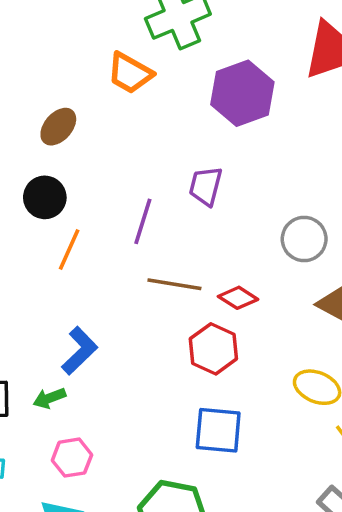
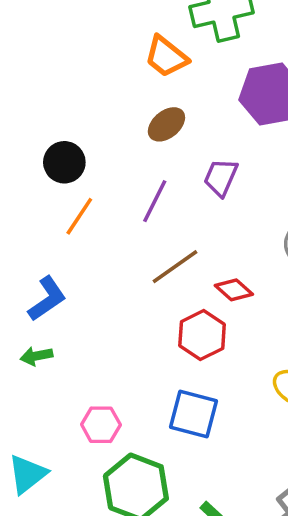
brown ellipse: (58, 127) -> (166, 124), moved
brown line: (174, 284) -> (175, 267), turned -54
blue L-shape: (80, 351) -> (47, 299), moved
pink hexagon: (72, 458) -> (101, 425), moved

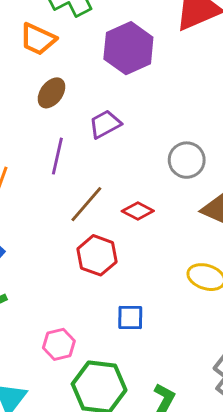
purple trapezoid: (221, 177) -> (105, 124), turned 52
red hexagon: (202, 335) -> (97, 255), moved
blue square: (194, 414) -> (130, 317), size x0.7

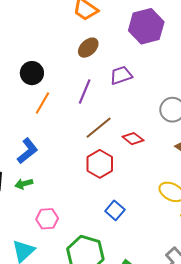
blue square: (130, 317) -> (115, 210), turned 30
pink hexagon: (59, 344) -> (47, 219), moved

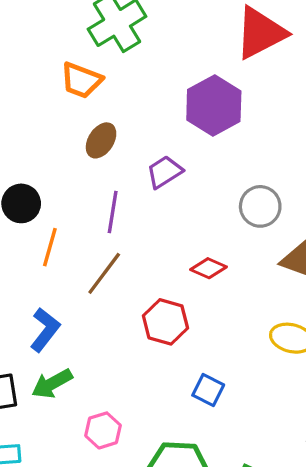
purple hexagon: (146, 26) -> (214, 106), moved
brown line: (99, 128) -> (104, 273), moved
green arrow: (24, 184) -> (52, 384), size x1.4

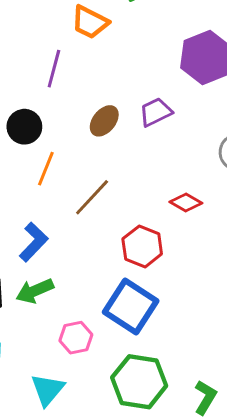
brown ellipse: (101, 140) -> (104, 121), moved
purple line: (113, 212) -> (54, 69), moved
blue square: (208, 390) -> (131, 306), moved, size x1.8

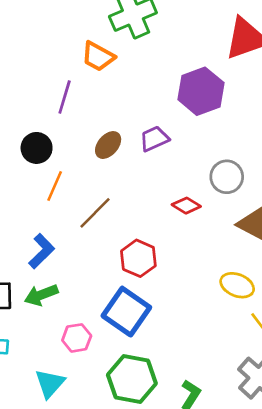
red diamond: (186, 203) -> (186, 206), moved

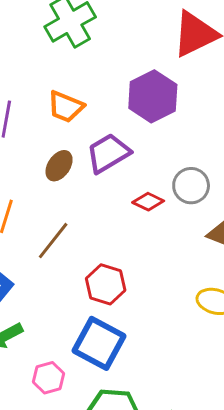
orange trapezoid: (98, 56) -> (66, 107), moved
purple trapezoid: (154, 139) -> (108, 153), size x1.4
red diamond: (186, 206) -> (148, 202), moved

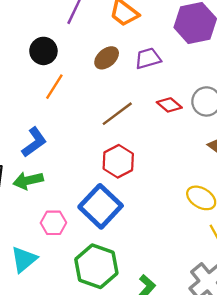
purple trapezoid: (108, 153) -> (148, 58), size x0.7
brown line: (53, 241) -> (117, 114), moved

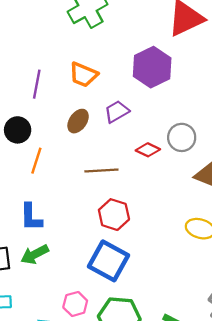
brown line: (117, 114) -> (101, 171), turned 48
blue L-shape: (34, 142) -> (31, 217), turned 140
pink hexagon: (53, 223) -> (75, 304), moved

